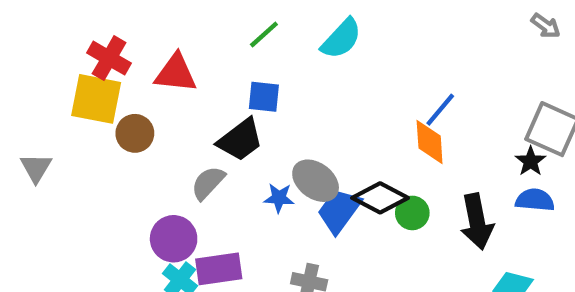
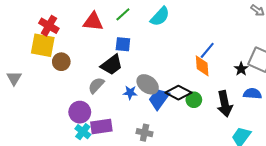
red triangle: (176, 73) -> (93, 22), moved
black star: (531, 161) -> (241, 69), moved

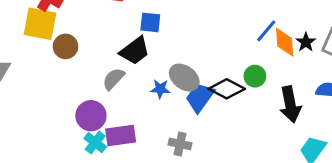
orange diamond: (202, 66) -> (285, 42), moved
black star: (241, 69) -> (306, 42), moved
green circle: (194, 100) -> (255, 76), moved

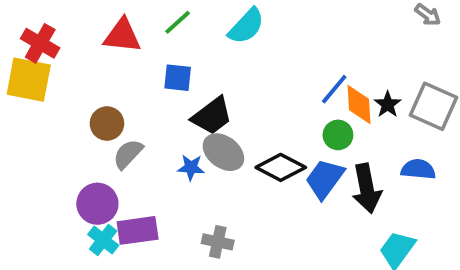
brown circle: (66, 46) -> (107, 124), moved
black trapezoid: (135, 51) -> (212, 116), moved
green circle: (255, 76) -> (338, 135), moved
blue trapezoid: (200, 97) -> (325, 179), moved

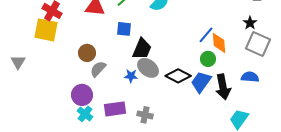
black star: (388, 104) -> (250, 23), moved
black trapezoid: (212, 116) -> (142, 49), turned -30
purple rectangle: (138, 230) -> (115, 109), moved

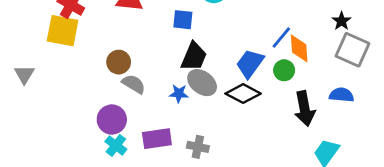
blue square: (124, 29) -> (183, 20), moved
gray semicircle: (98, 69) -> (134, 84), turned 78
blue trapezoid: (201, 82) -> (250, 63), moved

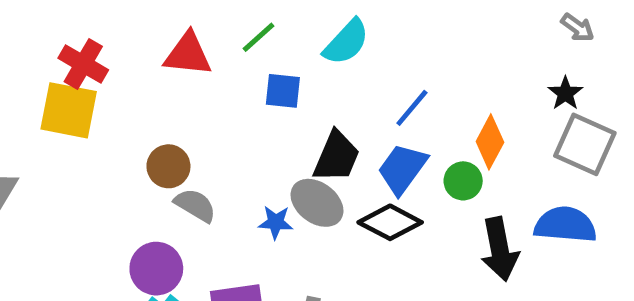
blue line: (281, 37) -> (412, 108), moved
orange diamond: (299, 48) -> (490, 142), turned 32
black trapezoid: (194, 57) -> (336, 157), moved
blue semicircle: (342, 95) -> (565, 225), size x1.4

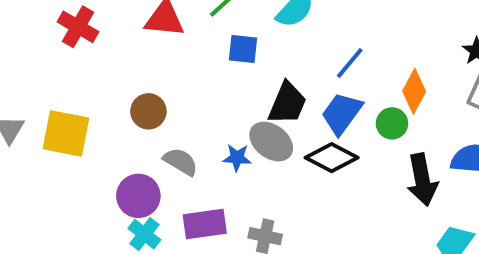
yellow square: (69, 110) -> (66, 133), moved
gray semicircle: (195, 205) -> (181, 162), moved

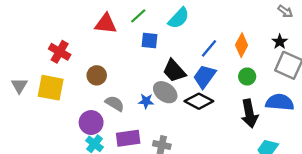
red cross: (78, 27) -> (60, 52), moved
orange diamond: (414, 91) -> (242, 45), moved
black trapezoid: (287, 103) -> (174, 71), turned 115
green circle: (392, 123) -> (247, 76), moved

